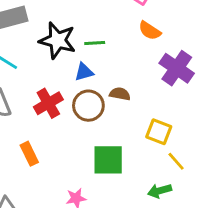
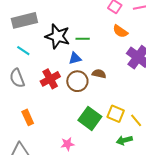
yellow square: (159, 132) -> (116, 114), moved
orange rectangle: (29, 154) -> (28, 117), moved
green square: (108, 160) -> (90, 118), turned 35

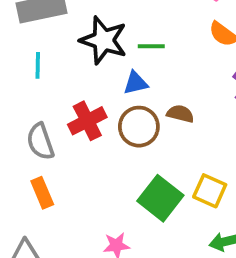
cyan line: (23, 51) -> (38, 65), turned 56
gray semicircle: (17, 78) -> (40, 141), moved

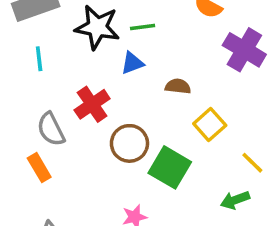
brown circle: (139, 127) -> (129, 143), moved
yellow square: (210, 191) -> (210, 125), moved, turned 32
orange rectangle: (42, 193) -> (39, 168), moved

